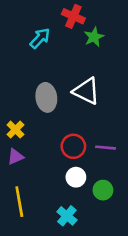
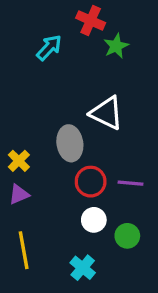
gray ellipse: (46, 97) -> (70, 143), moved

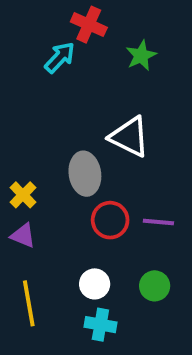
red cross: (91, 20) -> (89, 25), moved
purple triangle: (19, 194) -> (23, 236), turned 45
white circle: (94, 220) -> (95, 284), moved
cyan cross: (83, 268) -> (100, 325), turned -30

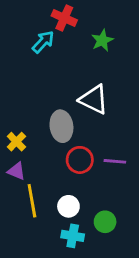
green circle: (155, 286) -> (105, 222), moved
yellow line: (29, 303) -> (32, 201), moved

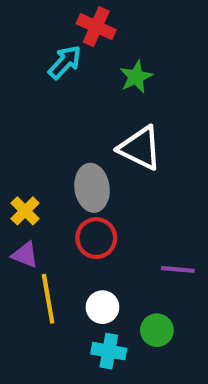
green star: (102, 40) -> (136, 77), moved
red circle: (80, 160) -> (96, 238), moved
purple line: (115, 161) -> (178, 269), moved

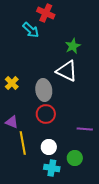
cyan arrow: (65, 62) -> (31, 30), turned 90
green star: (136, 77) -> (73, 46), moved
yellow cross: (25, 211) -> (12, 83), moved

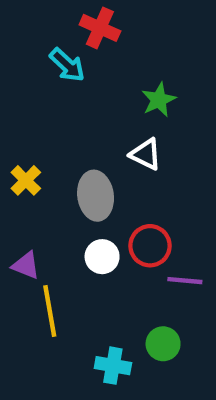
white triangle: (67, 71) -> (146, 154), size x0.7
red circle: (46, 114) -> (150, 246), moved
white circle: (49, 147) -> (102, 257), moved

